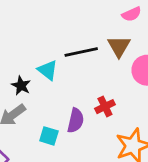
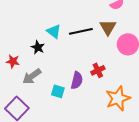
cyan triangle: (48, 70) -> (54, 31), moved
black star: (21, 86) -> (38, 47), moved

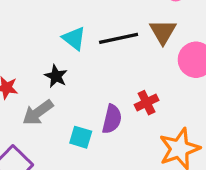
black star: (38, 47) -> (56, 76), moved

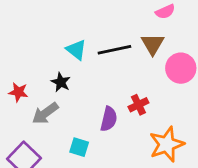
cyan square: (81, 137) -> (79, 147), moved

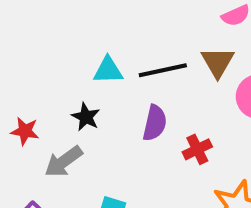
cyan triangle: (76, 50) -> (108, 70), turned -40
purple semicircle: (109, 119) -> (155, 123), moved

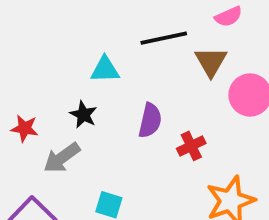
black line: (163, 70) -> (164, 38), moved

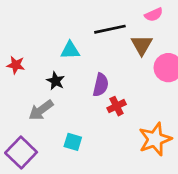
red star: (25, 128) -> (16, 65), moved
red cross: (191, 146) -> (117, 106), moved

